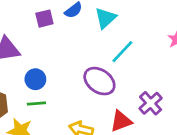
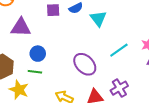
cyan triangle: (106, 18) -> (98, 18), turned -36
cyan line: (122, 52) -> (119, 50), moved

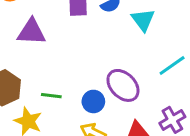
blue circle: (38, 54) -> (93, 101), moved

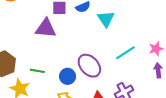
purple triangle: (31, 32) -> (46, 28), moved

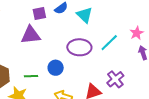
purple ellipse: (89, 66) -> (79, 47), moved, turned -35
blue circle: (68, 76) -> (56, 68), moved

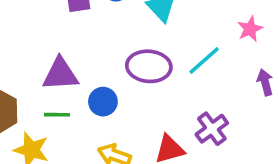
pink star: (137, 33) -> (250, 29), moved
purple triangle: (31, 35) -> (60, 74), moved

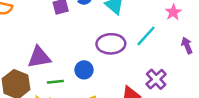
purple triangle: (60, 74) -> (39, 57), moved

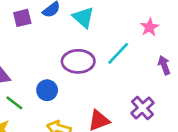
purple cross: (156, 79) -> (142, 108), moved
green line: (55, 82) -> (14, 103), turned 42

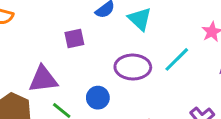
purple square: (22, 18) -> (74, 38), moved

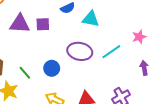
cyan triangle: (140, 19) -> (91, 19), turned -42
purple triangle: (43, 79) -> (20, 24), moved

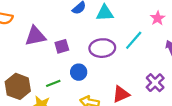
purple square: (43, 24) -> (62, 46), moved
green line: (25, 73) -> (53, 83), turned -56

